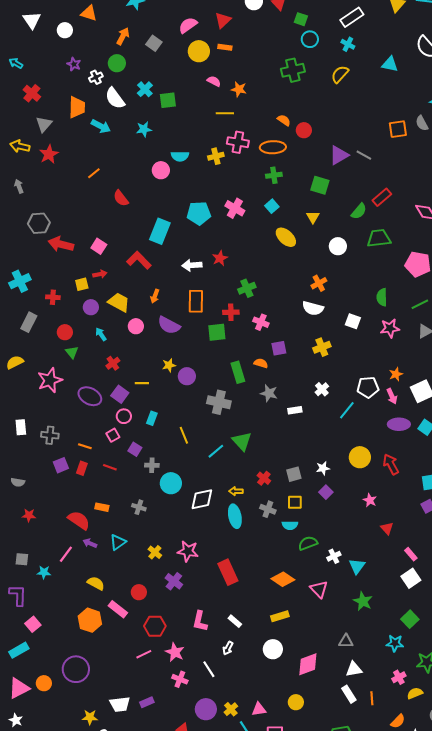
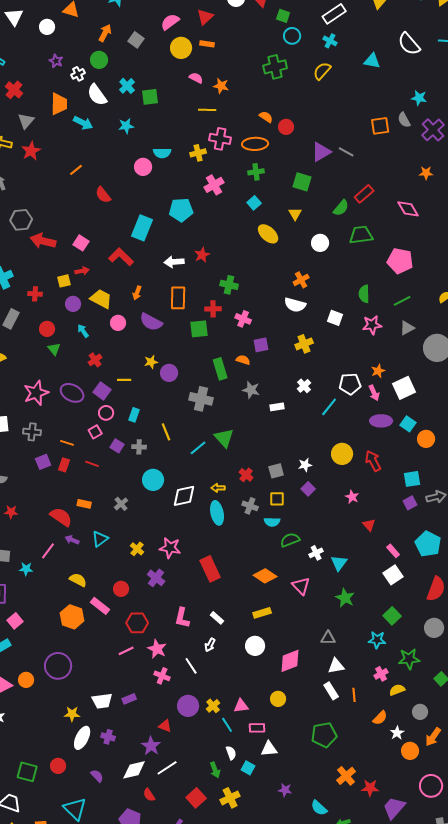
pink cross: (235, 208) -> (214, 185), moved, turned 30
green cross: (247, 288) -> (229, 285), turned 36
pink star: (50, 380) -> (36, 393), moved
gray cross: (152, 465) -> (139, 447), moved
gray cross: (139, 507) -> (121, 504), turned 32

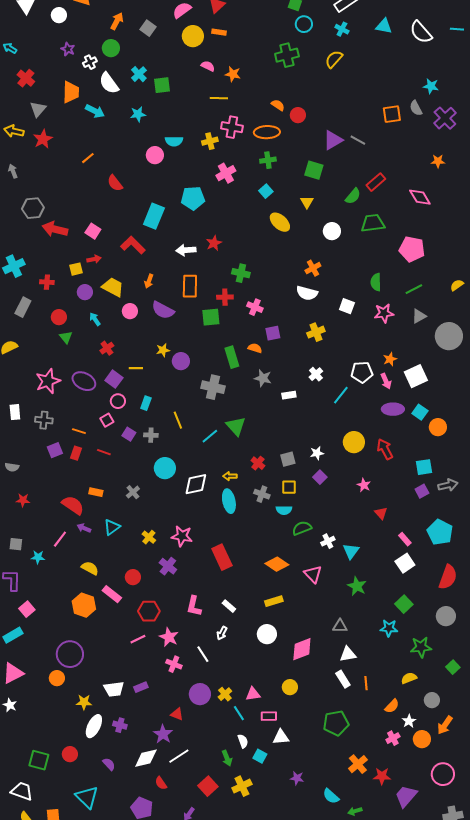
cyan triangle: (372, 61) -> (384, 26), moved
pink cross: (381, 674) -> (393, 738), moved
orange circle: (26, 680) -> (57, 678), moved

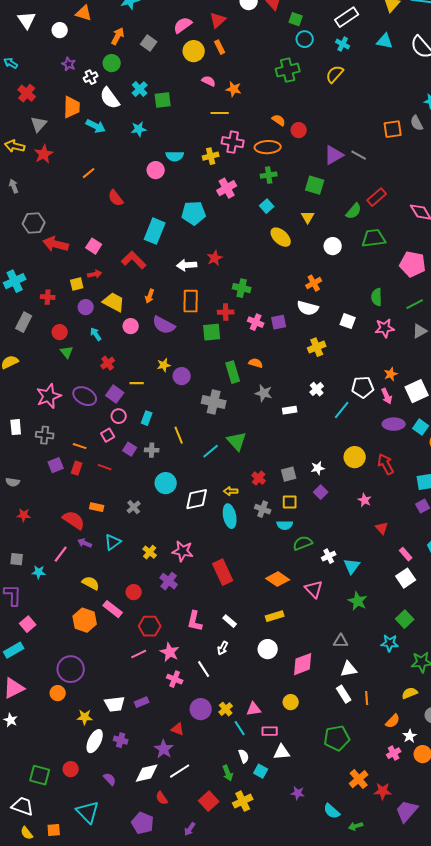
orange rectangle: (219, 32) -> (220, 47), turned 56
purple square: (273, 333) -> (279, 322), moved

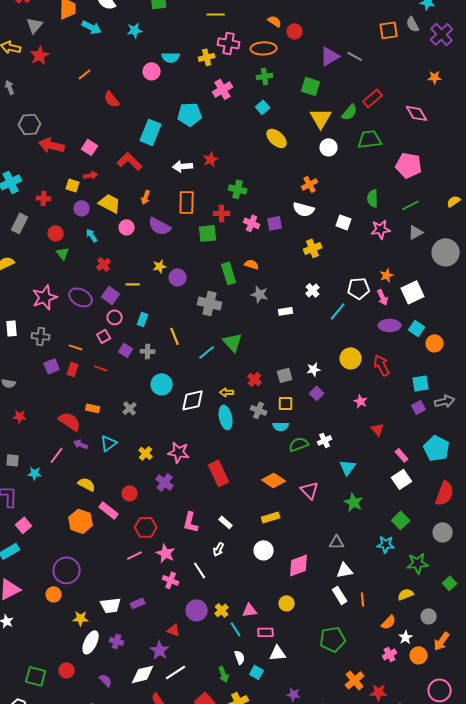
yellow triangle: (308, 217) -> (321, 118), moved, size x1.6
yellow square: (77, 284) -> (73, 185), turned 32
white cross: (329, 556) -> (325, 440), moved

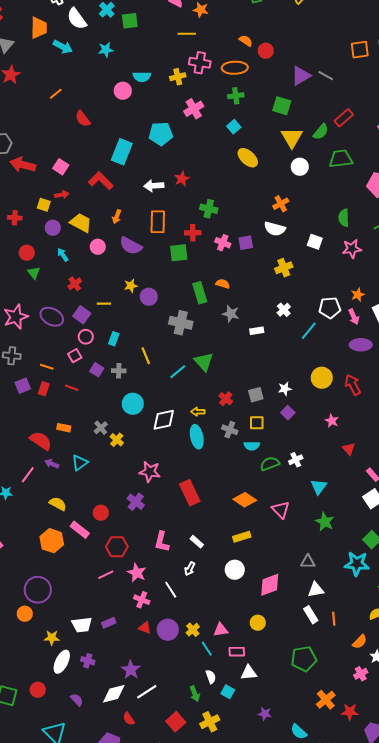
yellow cross: (146, 453) -> (117, 440), moved
cyan star: (386, 544) -> (357, 564), size x1.4
red triangle: (174, 630) -> (145, 628), moved

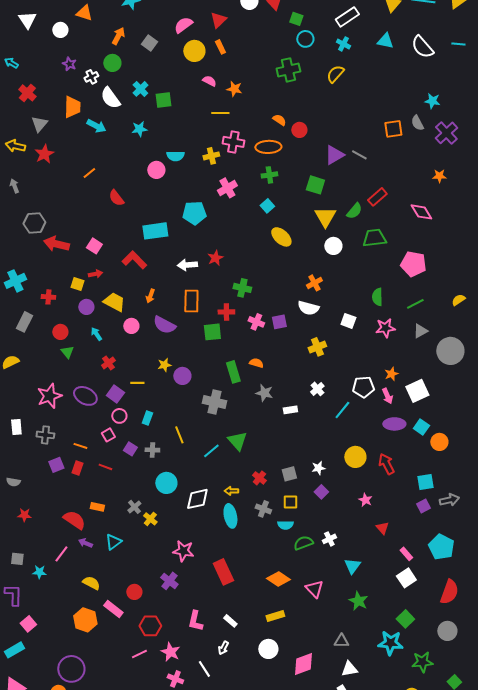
cyan rectangle: (122, 152) -> (155, 231), turned 60

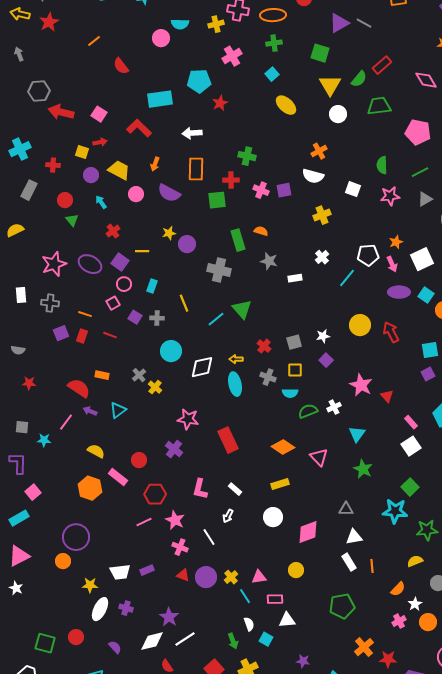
red star: (215, 258) -> (220, 103), moved
pink star: (365, 500) -> (361, 385), moved, size x1.6

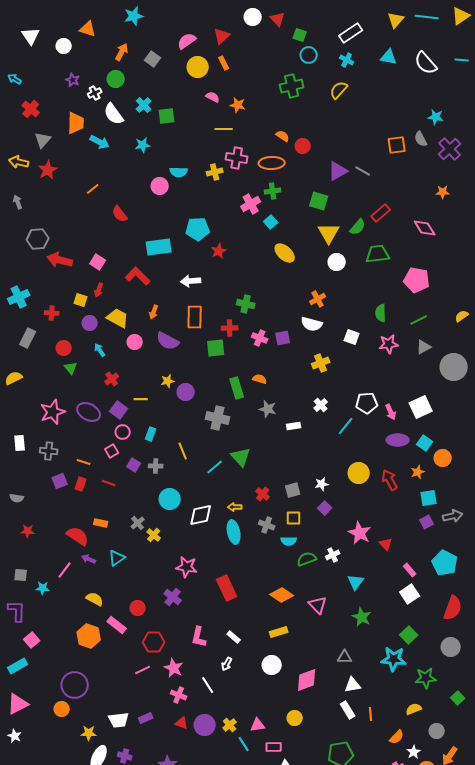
pink cross: (232, 56) -> (251, 204), moved
red arrow: (100, 142) -> (99, 290), turned 120
orange star: (396, 242) -> (418, 472), moved

